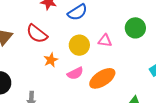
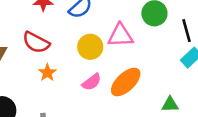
pink triangle: (105, 41) -> (120, 36), size x1.5
orange star: (51, 60) -> (47, 73), moved

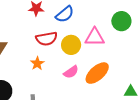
red semicircle: (36, 43) -> (47, 39), moved, turned -40

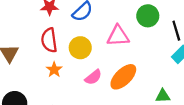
red semicircle: (47, 39) -> (49, 40), moved, turned 95
yellow circle: (71, 45) -> (80, 48), moved

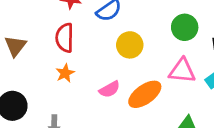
pink triangle: (118, 36) -> (182, 71), moved
yellow circle: (80, 48) -> (130, 45), moved

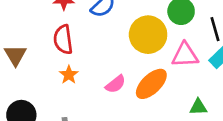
yellow circle: (130, 45) -> (148, 35), moved, size x1.4

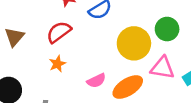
red semicircle: (63, 40) -> (59, 32), turned 50

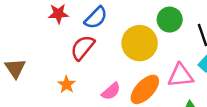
red semicircle: (59, 32) -> (83, 48), moved
pink triangle: (162, 68) -> (181, 75), moved

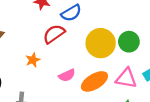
green circle: (170, 20) -> (129, 42), moved

